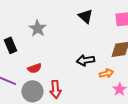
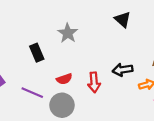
red arrow: (55, 89) -> (94, 82), moved

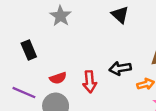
gray star: (68, 33) -> (60, 16), moved

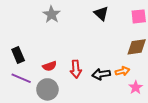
black rectangle: (29, 50) -> (18, 55), moved
black arrow: (120, 68) -> (101, 74), moved

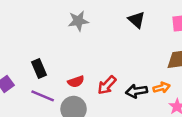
gray star: (52, 14) -> (78, 21), turned 30
red arrow: (76, 69) -> (107, 85), turned 48

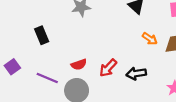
black rectangle: (39, 69) -> (42, 35), moved
orange arrow: (162, 88) -> (150, 39), moved, turned 49

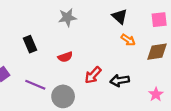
orange arrow: (150, 39) -> (128, 40), moved
red semicircle: (79, 65) -> (65, 57), moved

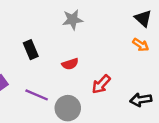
black triangle: (120, 16) -> (143, 18), moved
black arrow: (120, 80) -> (141, 100), moved

